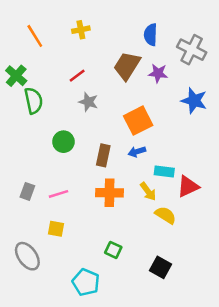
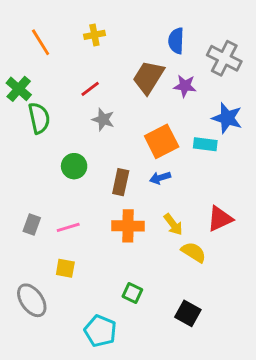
cyan rectangle: (164, 172) -> (205, 144), moved

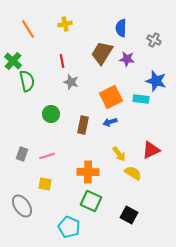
gray cross: (224, 58) -> (154, 40), size x0.6
red line: (90, 89) -> (62, 61), turned -64
orange cross: (128, 226) -> (88, 172), moved
green square: (132, 293) -> (91, 201), size x1.5

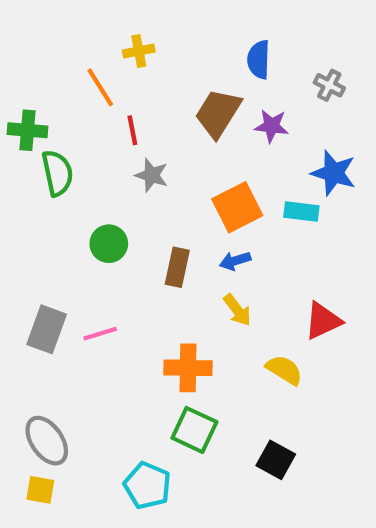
orange line: (28, 29) -> (100, 87), moved
green cross: (13, 61) -> (27, 130), turned -36
gray rectangle: (22, 154) -> (47, 329), size x1.5
yellow arrow: (119, 154) -> (237, 310), moved
yellow square: (45, 184) -> (40, 490), moved

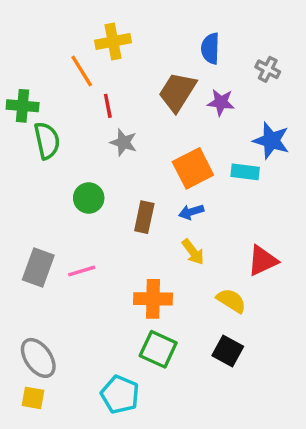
yellow cross: (139, 51) -> (113, 41), size x1.4
black square: (276, 460) -> (228, 351), moved

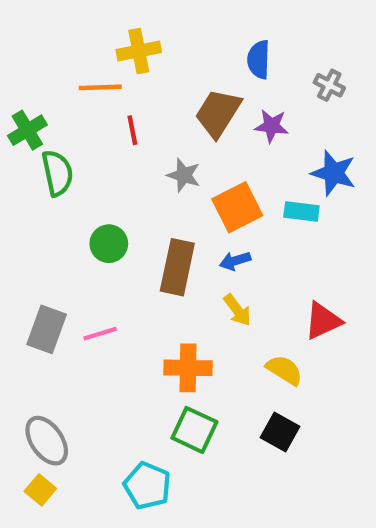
orange line: (82, 71) -> (100, 87), turned -60
green cross: (23, 106) -> (27, 130), turned -36
gray star: (123, 142) -> (184, 175), moved
brown rectangle: (144, 217) -> (177, 267), size x1.4
yellow square: (33, 398) -> (40, 490), turned 30

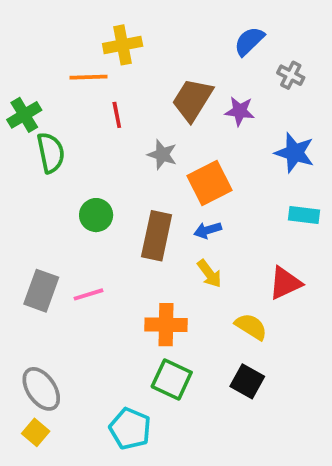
blue semicircle: (259, 60) -> (249, 41), moved, turned 44
cyan rectangle: (301, 212) -> (304, 215), moved

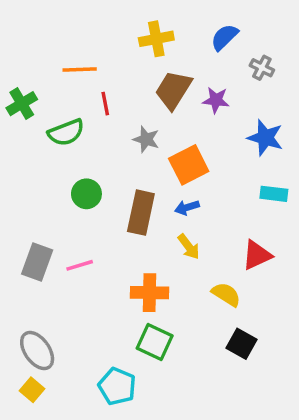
yellow cross: (123, 45) -> (156, 39), moved
green semicircle: (51, 153) -> (66, 132), moved, turned 81
black square: (247, 381) -> (241, 344), moved

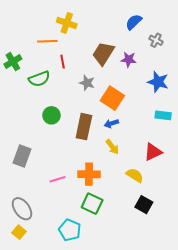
yellow cross: (156, 39) -> (67, 23), moved, turned 30
orange square: (189, 165) -> (112, 98), turned -30
pink line: (80, 265) -> (58, 179), moved

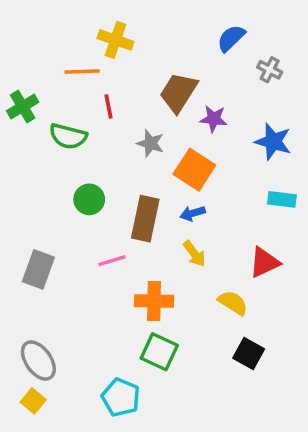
purple star: (129, 60) -> (214, 119), moved
green semicircle: (39, 79) -> (68, 136), turned 35
pink line: (58, 179) -> (112, 261), moved

